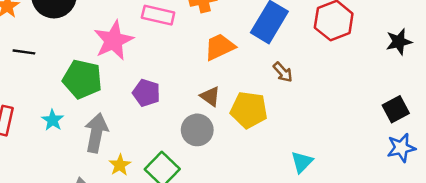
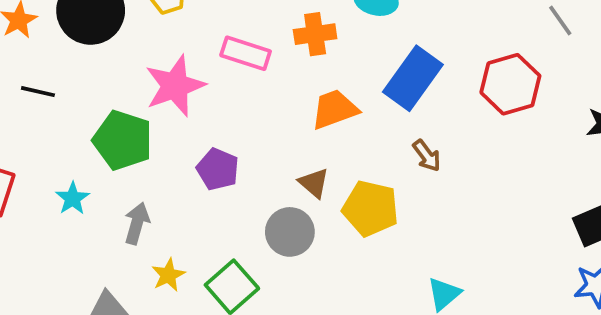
gray arrow: (96, 133) -> (137, 223), size x0.7

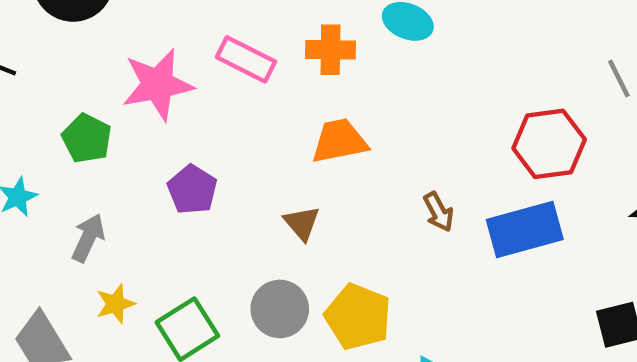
blue rectangle: (413, 78) -> (525, 230), moved, turned 30
green pentagon: (123, 140) -> (87, 138), size x0.7
yellow pentagon: (371, 208) -> (358, 317), moved
gray circle: (290, 232) -> (280, 309), moved

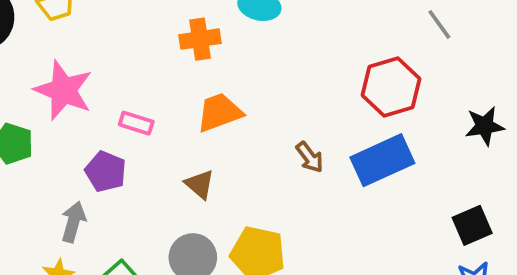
pink rectangle: (246, 59) -> (136, 123), moved, size x0.7
pink star: (158, 84) -> (63, 90), turned -30
gray arrow: (88, 238) -> (73, 222), moved

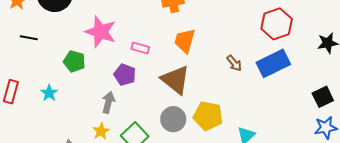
orange trapezoid: (219, 112) -> (185, 41), turned -52
brown triangle: (200, 184) -> (175, 80), size x1.8

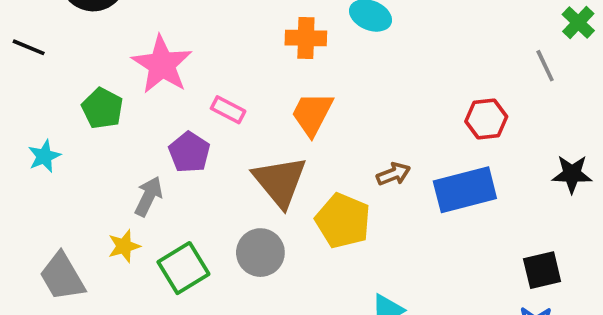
red hexagon: (277, 24) -> (486, 119), size x0.7
brown arrow: (234, 63) -> (393, 174), turned -84
yellow pentagon: (208, 116) -> (343, 221), moved

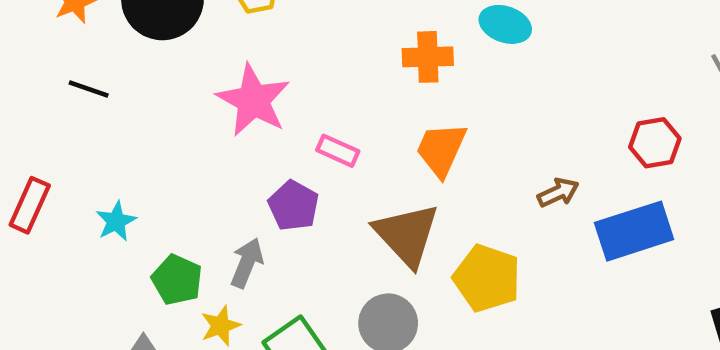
green pentagon: (102, 108) -> (177, 280), moved
brown arrow: (393, 174) -> (558, 192), moved

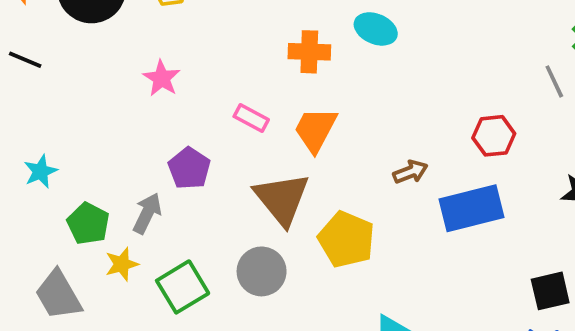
pink star: (253, 100) -> (162, 78), size x0.6
pink rectangle: (338, 151) -> (251, 118), moved

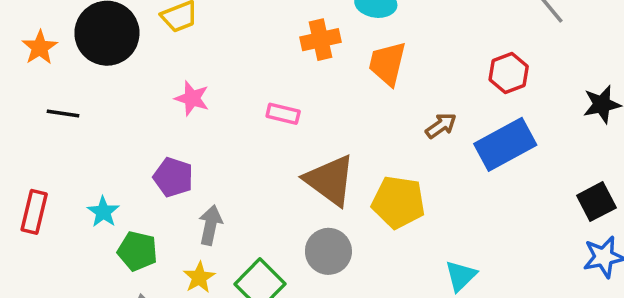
orange trapezoid: (315, 130) -> (387, 64), moved
purple pentagon: (189, 168) -> (173, 177), moved
green pentagon: (88, 223) -> (137, 251), moved

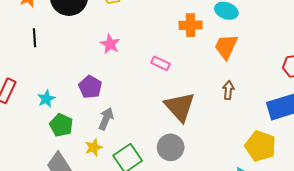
black line: (63, 114) -> (35, 38), turned 66
brown arrow: (441, 126) -> (228, 90), moved, turned -60
yellow pentagon: (398, 202) -> (260, 146), moved

